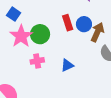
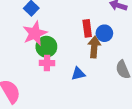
brown arrow: (97, 32) -> (94, 47), moved, turned -30
green circle: (40, 34) -> (46, 47), moved

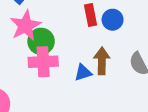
brown arrow: (94, 47) -> (102, 61), moved
pink cross: (47, 63) -> (43, 62), size x1.5

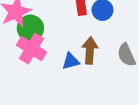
pink cross: (43, 62) -> (32, 49), turned 32

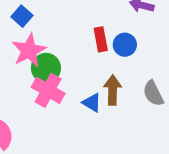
blue triangle: (71, 61) -> (92, 103), turned 48

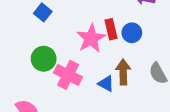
pink star: (29, 50) -> (91, 38), moved
green circle: (46, 68) -> (44, 59), moved

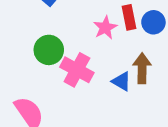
pink star: (91, 38) -> (105, 28), size x0.7

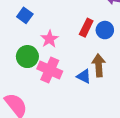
red rectangle: (129, 17) -> (86, 28), turned 42
pink star: (105, 28) -> (49, 39), moved

